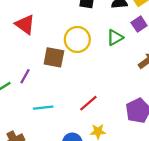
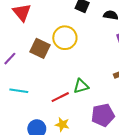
green triangle: (115, 38) -> (81, 86), moved

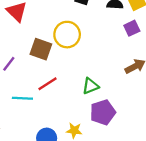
red line: (60, 97) -> (48, 84), moved
purple pentagon: (103, 115) -> (103, 112), moved

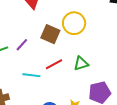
green triangle: (90, 86) -> (81, 64), moved

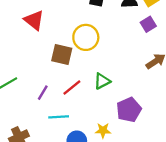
purple line: (22, 45) -> (43, 93), moved
cyan line: (31, 75) -> (59, 117), moved

